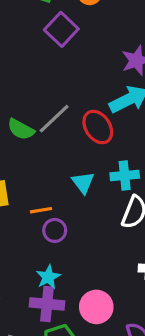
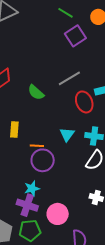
gray line: (54, 119) -> (69, 78), moved
purple circle: (55, 230) -> (43, 160), size x1.5

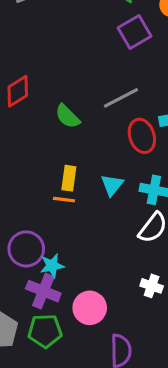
yellow rectangle: (14, 130) -> (69, 178), moved
purple circle: (43, 160) -> (26, 249), moved

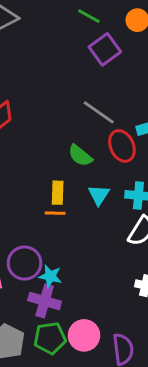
gray line: (121, 98) -> (99, 112), turned 68
green semicircle: (68, 116) -> (80, 156), moved
cyan star: (52, 266) -> (50, 276), turned 30
pink circle: (90, 308) -> (84, 335), moved

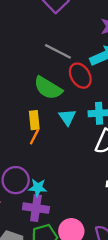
green semicircle: (80, 156) -> (48, 88), size x1.4
orange line: (55, 213) -> (34, 137), turned -56

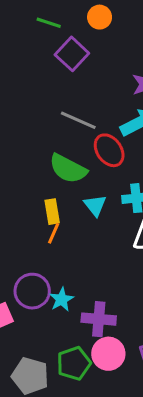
cyan star: (38, 188) -> (62, 299), turned -30
purple cross: (36, 208) -> (99, 319), moved

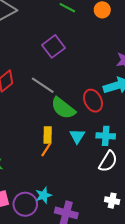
purple square: (72, 54) -> (53, 46), moved
gray line: (78, 120) -> (43, 85), moved
purple circle: (32, 291) -> (25, 204), moved

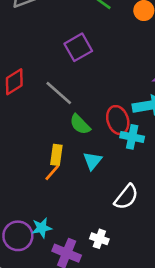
green semicircle: (63, 108) -> (80, 124), size x0.7
cyan cross: (106, 136) -> (132, 137), moved
white cross: (112, 201) -> (99, 239), moved

